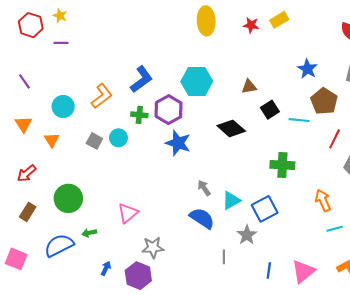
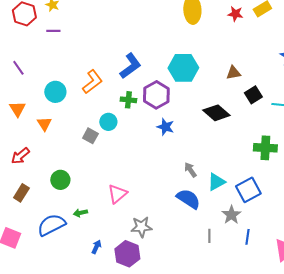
gray square: (94, 141) -> (90, 136), moved
blue star: (178, 143) -> (165, 127), size x0.7
green circle: (68, 198) -> (60, 180), size x0.7
blue line: (269, 270) -> (247, 237), moved

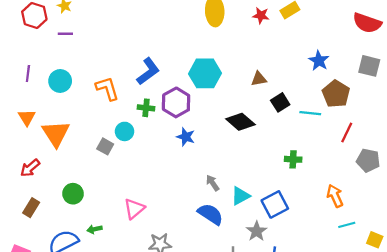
purple line: (18, 68) -> (28, 73), turned 42
orange L-shape: (92, 82) -> (107, 88), turned -70
cyan circle: (55, 92) -> (60, 81), moved
orange triangle: (44, 124) -> (56, 134), size x1.8
green cross: (265, 148) -> (293, 159), size x0.7

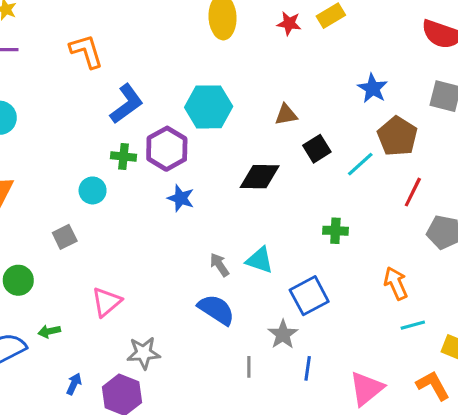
orange L-shape: (107, 88) -> (86, 51), moved
cyan line: (310, 113) -> (360, 164), turned -48
black diamond: (240, 122) -> (260, 177), turned -40
gray square: (105, 146) -> (65, 237), moved, turned 35
cyan triangle: (240, 196) -> (260, 260), moved, turned 48

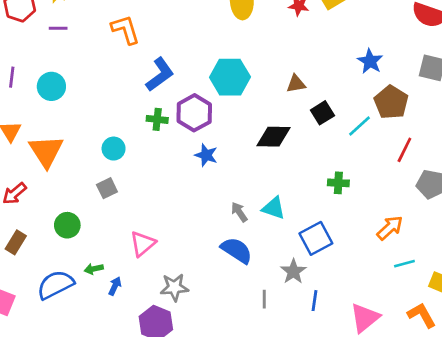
cyan circle: (93, 190) -> (114, 149), moved
orange arrow: (396, 283) -> (390, 228), turned 72
blue arrow: (74, 384) -> (115, 286), moved

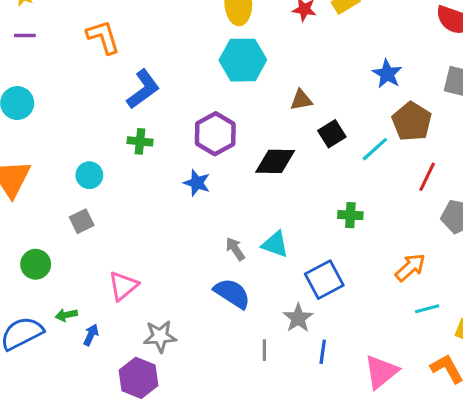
cyan hexagon: (230, 77) -> (243, 60), moved
purple hexagon: (194, 113) -> (215, 134), moved

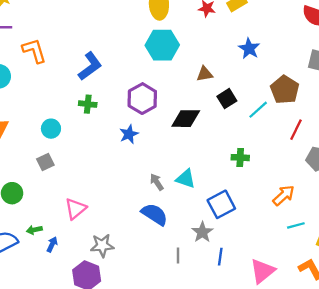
orange L-shape: (103, 37) -> (34, 51), moved
blue star: (387, 74) -> (249, 48), moved
blue star: (197, 183) -> (129, 134), turned 30

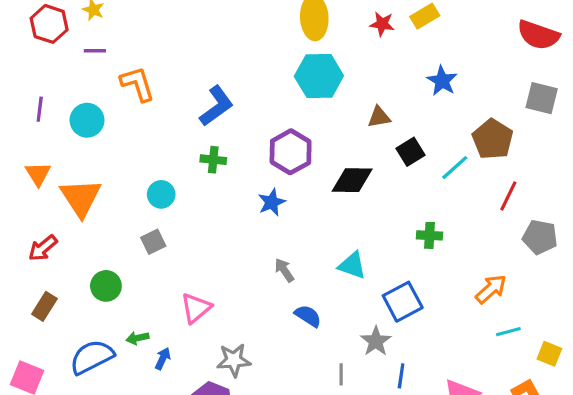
gray arrow: (157, 182) -> (284, 270), moved
blue semicircle: (155, 214) -> (308, 316), size x0.7

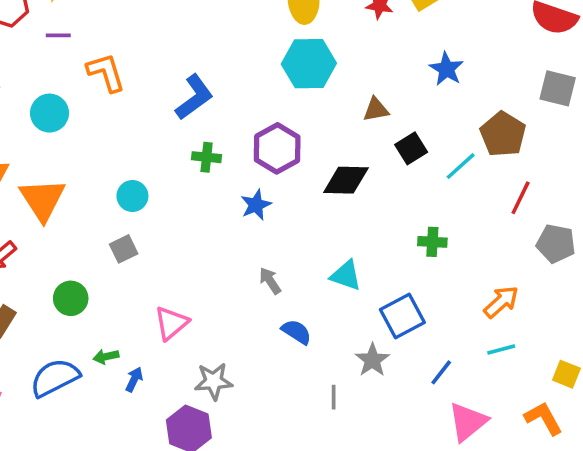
green cross: (213, 160) -> (207, 157), moved
cyan line: (508, 332) -> (501, 349), moved
blue line: (401, 376) -> (441, 372), moved, turned 30

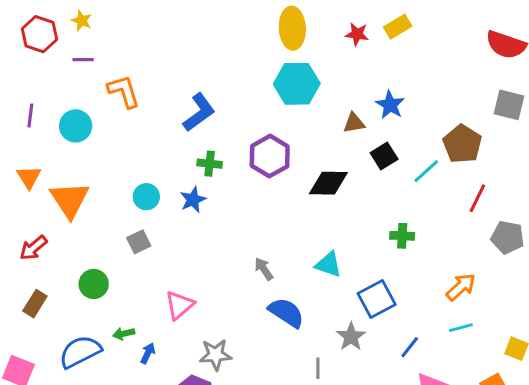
blue star: (446, 69) -> (390, 105), moved
blue star: (256, 205) -> (193, 200), moved
blue semicircle: (297, 332) -> (286, 313), size x1.4

